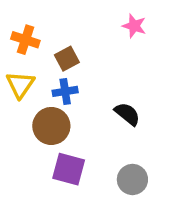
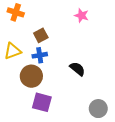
orange cross: (25, 40) -> (16, 12), moved
yellow triangle: (20, 85) -> (13, 51), turned 36
gray circle: (132, 179) -> (98, 109), moved

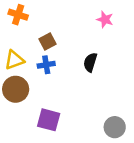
pink star: (82, 15) -> (105, 19), moved
black semicircle: (77, 69) -> (90, 62), moved, turned -112
brown circle: (31, 76) -> (16, 89), moved

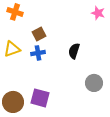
pink star: (105, 19) -> (98, 13), moved
brown circle: (16, 89) -> (13, 102), moved
gray circle: (115, 127) -> (94, 83), moved

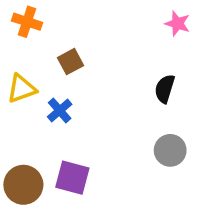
black semicircle: (74, 51) -> (165, 89), moved
blue cross: (38, 53) -> (60, 110), moved, turned -32

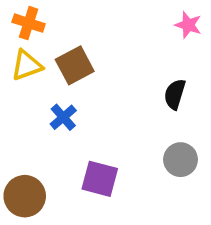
brown square: (71, 62) -> (75, 65), size x1.4
yellow triangle: (22, 89) -> (27, 65), moved
purple square: (72, 178) -> (100, 179), moved

